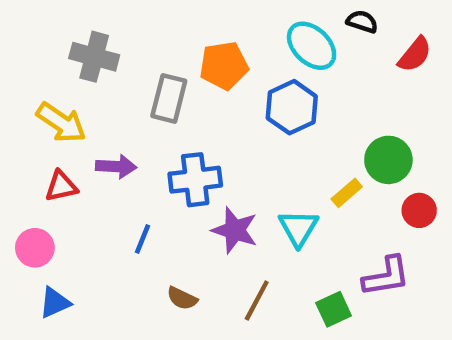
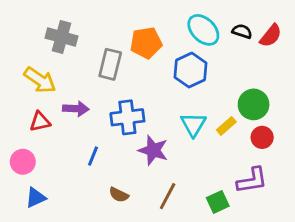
black semicircle: (362, 22) -> (242, 31), moved
red circle: (419, 210) -> (262, 137), moved
cyan triangle: (298, 228) -> (193, 124), moved

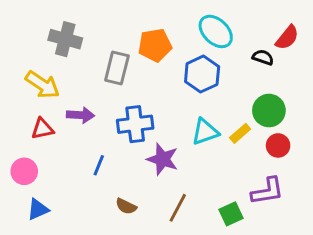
black semicircle: (242, 31) -> (263, 57), moved
cyan triangle: (193, 124) -> (205, 132), turned 40

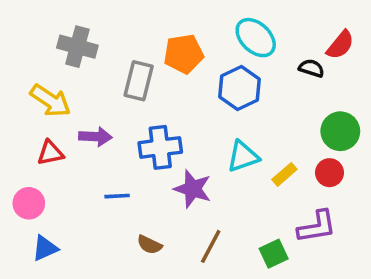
green circle: (269, 111) -> (340, 131), moved
yellow rectangle: (240, 133) -> (284, 174), moved
blue line: (99, 165) -> (117, 196), turned 65

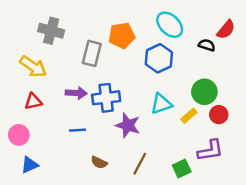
green circle: (340, 131) -> (204, 92), moved
purple arrow: (95, 137) -> (76, 93), moved

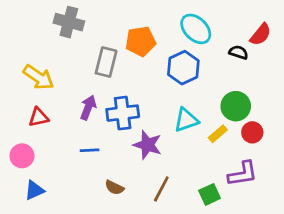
gray cross: (51, 31) -> (69, 22), moved
purple arrow: (76, 93) -> (88, 108), turned -72

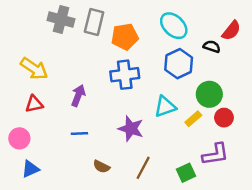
gray rectangle: (106, 62) -> (94, 22), moved
blue hexagon: (183, 68) -> (179, 64), moved
blue cross: (123, 113) -> (125, 75), moved

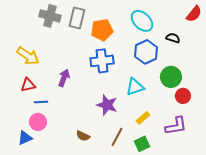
red semicircle: (231, 31) -> (194, 14), moved
yellow rectangle: (193, 119) -> (143, 118), moved
blue line: (79, 133) -> (41, 102), moved
pink circle: (19, 138) -> (38, 122), moved
green square: (186, 173) -> (142, 144), moved

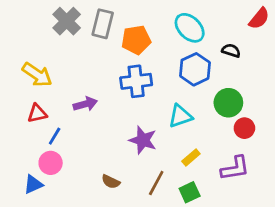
gray cross: (50, 16) -> (67, 21), turned 30
purple arrow: (64, 78) -> (85, 104), turned 54
blue line: (41, 102) -> (55, 136), turned -56

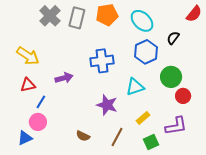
orange pentagon: (136, 40) -> (107, 15), moved
black semicircle: (231, 51) -> (173, 38), turned -72
green square: (190, 192) -> (151, 142), moved

